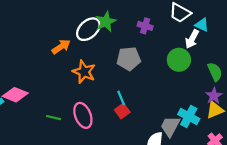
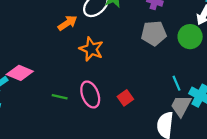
gray pentagon: (129, 59) -> (154, 33), moved
cyan line: (121, 98) -> (176, 83), moved
red square: (122, 111) -> (125, 98), moved

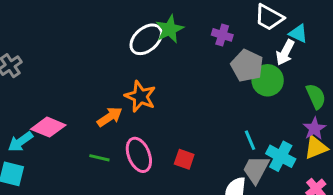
orange arrow: (67, 23) -> (110, 117), moved
gray pentagon: (154, 33) -> (247, 66), moved, turned 30
red square: (125, 98) -> (184, 159), turned -35

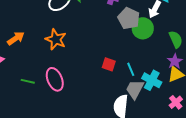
orange arrow: (110, 117) -> (16, 38), moved
red square: (184, 159) -> (109, 64), moved

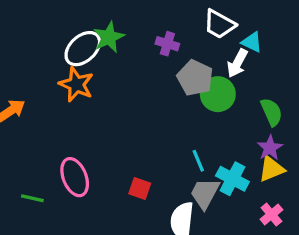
orange star: (56, 39) -> (76, 84), moved
red square: (109, 64) -> (140, 188), moved
green line: (28, 81) -> (32, 198), moved

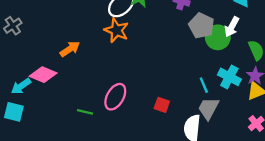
white arrow: (237, 63) -> (232, 27), moved
pink ellipse: (75, 177) -> (115, 97), turned 52
cyan cross: (232, 179) -> (229, 77), moved

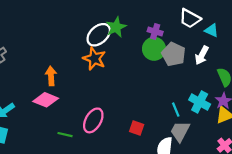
green circle: (218, 37) -> (154, 49), moved
orange arrow: (70, 49) -> (51, 76), turned -60
pink diamond: (43, 75) -> (46, 100), moved

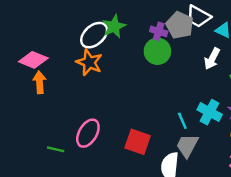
gray pentagon: (174, 54) -> (180, 25), moved
pink diamond: (46, 100) -> (33, 60), moved
red square: (137, 128) -> (138, 142), size x1.5

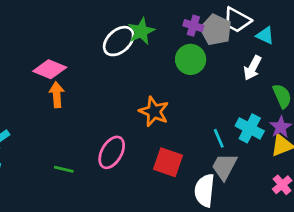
purple cross: (159, 31) -> (193, 26), moved
orange star: (89, 62) -> (154, 112), moved
green line: (56, 149) -> (64, 169), moved

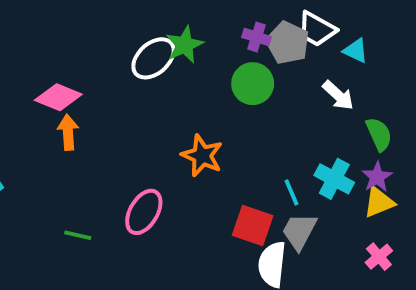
white arrow: (253, 68) -> (338, 95), turned -75
red square: (168, 162) -> (253, 226), moved

